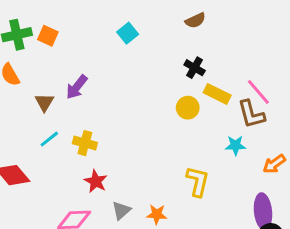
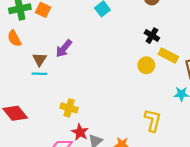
cyan line: (49, 139) -> (39, 74), moved, turned 40
yellow cross: (85, 143) -> (69, 108), moved
red star: (96, 181) -> (80, 132), moved

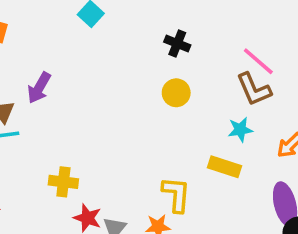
yellow rectangle: (168, 55) -> (224, 167), moved
yellow L-shape: (153, 120) -> (176, 194), moved

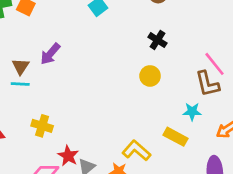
yellow cross: (63, 182) -> (42, 126), moved
yellow L-shape: (176, 194) -> (136, 151), turned -64

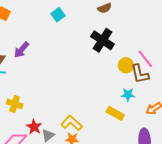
black cross: (157, 40) -> (103, 40), size x1.6
yellow circle: (150, 76) -> (126, 65), moved
yellow L-shape: (136, 151) -> (72, 123), moved

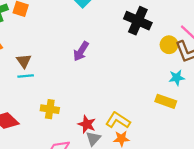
purple arrow: (22, 50) -> (81, 51), moved
red star: (34, 127) -> (87, 124), moved

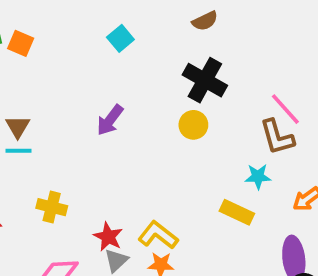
yellow circle: (169, 45) -> (193, 125), moved

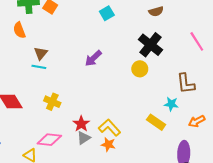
pink line: (285, 109) -> (197, 41), moved

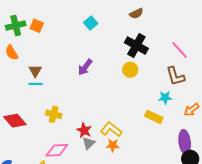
pink line: (197, 41) -> (180, 50), moved

